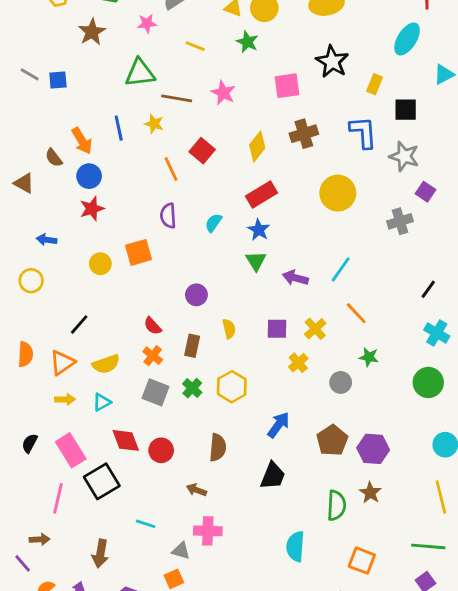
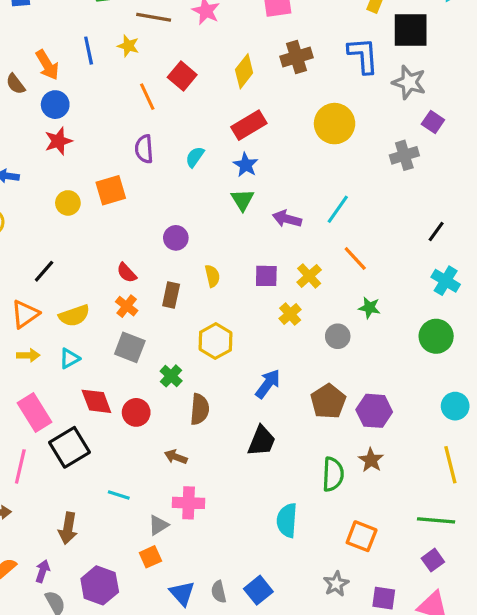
black square: (406, 110) -> (411, 30), size x1.4
green cross: (192, 388) -> (171, 376), moved
gray triangle: (181, 551) -> (158, 525), turned -48

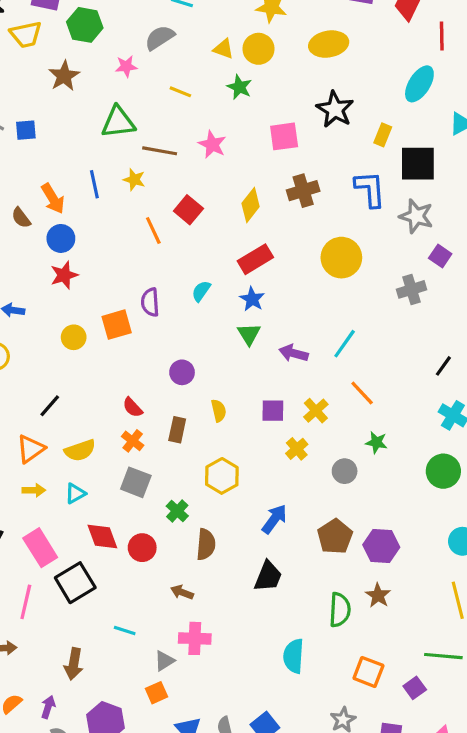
purple semicircle: (144, 149) -> (150, 302), moved
purple square: (433, 560) -> (415, 688), moved

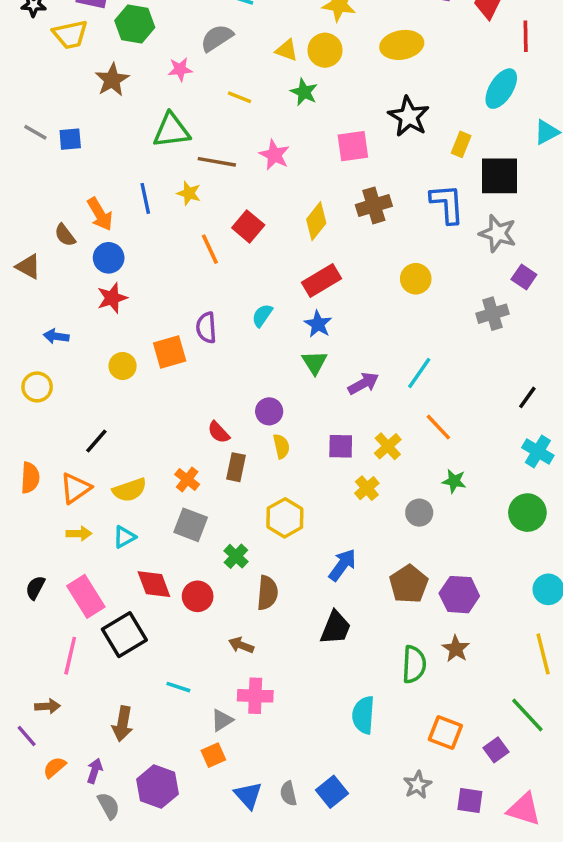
yellow circle: (341, 258) -> (416, 279), size x0.7
purple arrow: (294, 353) -> (363, 383), turned 136
purple circle: (182, 372) -> (269, 411), moved
red semicircle: (133, 407) -> (219, 432), moved
green line: (443, 656) -> (527, 715), turned 42

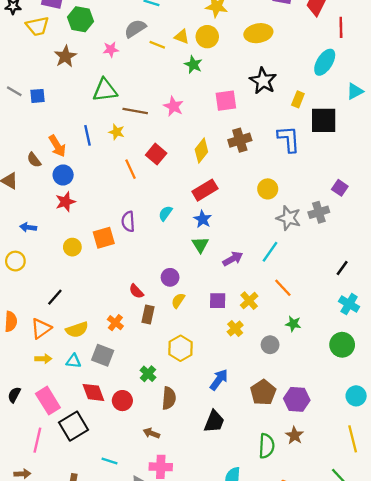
yellow line: (239, 97) -> (157, 45), moved
gray star: (498, 233) -> (289, 218), moved
yellow semicircle: (281, 446) -> (178, 301), turned -133
gray square: (191, 525) -> (103, 355), moved
cyan triangle: (124, 537) -> (74, 361), turned 35

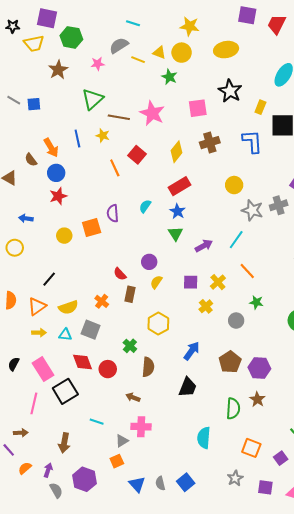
green triangle: (105, 90) -> (93, 99), turned -35
pink star: (174, 106) -> (152, 113), size x1.4

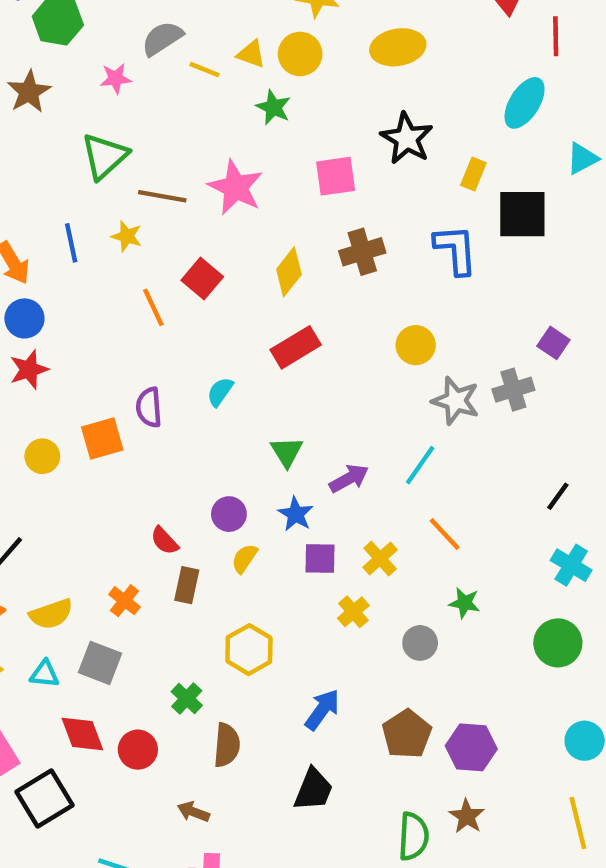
blue star: (177, 211) -> (296, 514), moved

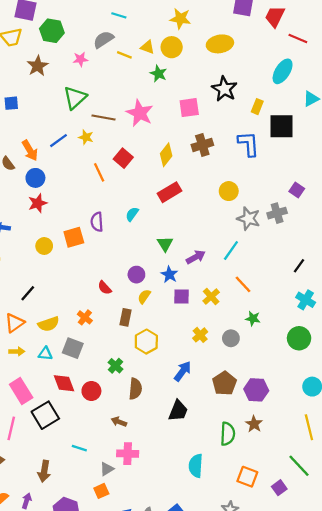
red line: (556, 36) -> (298, 38), turned -66
blue line: (71, 243) -> (58, 141), turned 66
brown rectangle: (187, 585) -> (125, 317), moved
yellow cross: (353, 612) -> (200, 335), moved

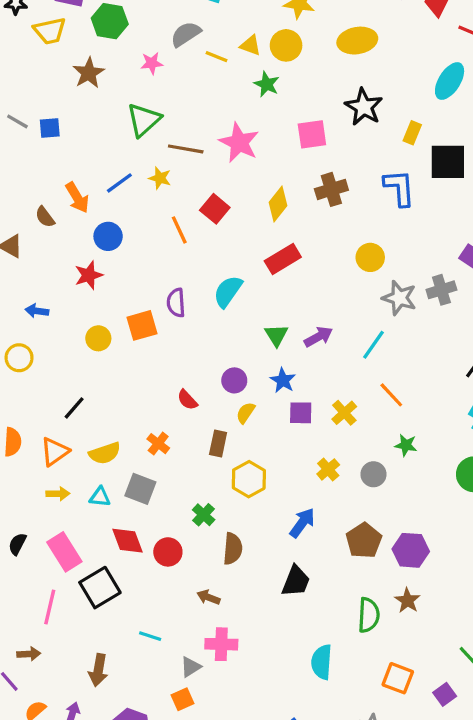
blue circle: (35, 178) -> (108, 236), moved
cyan semicircle: (132, 214) -> (228, 291), size x1.5
purple arrow: (196, 257) -> (318, 337), moved

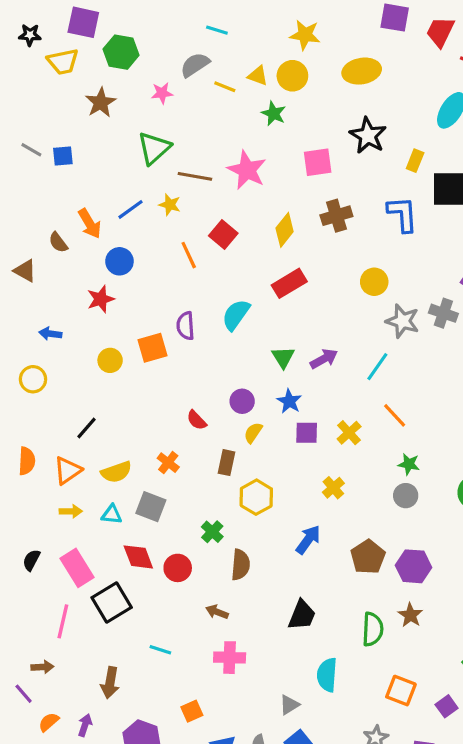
gray cross: (441, 290) -> (443, 313), turned 36
gray circle: (373, 474) -> (406, 496), moved
black trapezoid: (296, 581) -> (302, 615), moved
gray triangle: (191, 667) -> (289, 705), moved

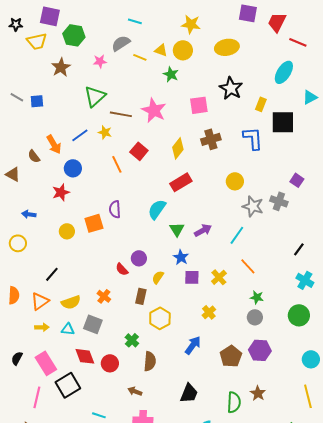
cyan semicircle: (236, 315) -> (157, 209), moved
purple circle: (242, 401) -> (139, 258), moved
purple hexagon: (414, 566) -> (260, 350), moved

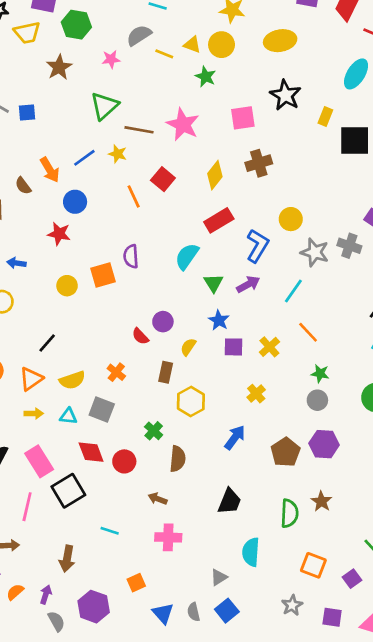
blue L-shape: (253, 138) -> (257, 246), moved, turned 35
red star: (61, 192) -> (59, 234), turned 30

